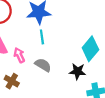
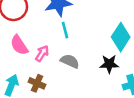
pink arrow: (19, 55) -> (42, 53), turned 64

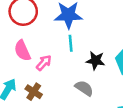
gray semicircle: (70, 61) -> (84, 88), moved
black star: (109, 64) -> (95, 61), moved

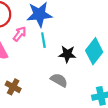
pink arrow: (44, 63) -> (20, 34), moved

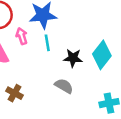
pink arrow: (20, 34) -> (22, 36), turned -56

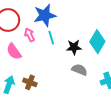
gray semicircle: (64, 86) -> (79, 70), moved

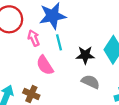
pink semicircle: (14, 51) -> (45, 65), moved

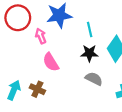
cyan line: (59, 42) -> (90, 30), moved

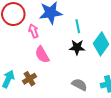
gray semicircle: (94, 79) -> (79, 85), moved
brown cross: (37, 89) -> (29, 79), turned 32

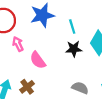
pink arrow: (34, 31) -> (18, 44), moved

